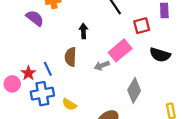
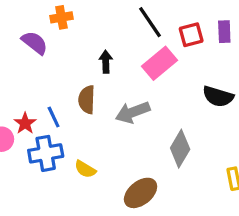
red square: (142, 26) -> (191, 35), moved
pink rectangle: (120, 50) -> (160, 63), moved
gray arrow: (102, 66) -> (133, 112), size x1.5

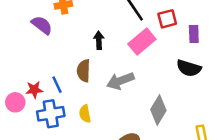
purple rectangle: (224, 32) -> (194, 34), moved
red star: (25, 123) -> (34, 90), turned 30
yellow semicircle: (85, 169) -> (85, 114), moved, turned 48

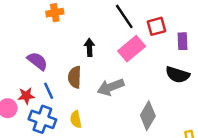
purple semicircle: (42, 25) -> (37, 61), moved
blue cross: (51, 114) -> (42, 119), turned 30

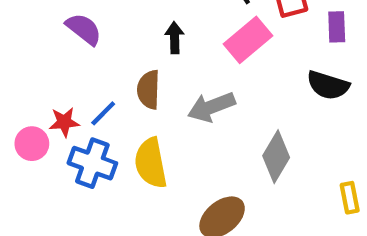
purple semicircle: (37, 61) -> (84, 29), moved
blue line: (49, 91) -> (103, 113), turned 70
yellow semicircle: (76, 119) -> (151, 163), size x1.6

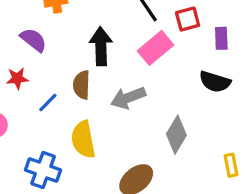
black arrow: (175, 38) -> (101, 46), size x1.6
red star: (64, 122) -> (17, 78), moved
blue cross: (92, 163) -> (43, 170), moved

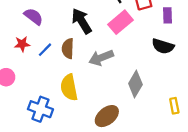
black arrow: (101, 46) -> (82, 21), turned -30
blue line: (48, 103) -> (45, 50), moved

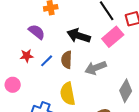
black arrow: (82, 21) -> (79, 36), turned -40

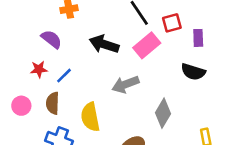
brown semicircle: (67, 60) -> (53, 103), moved

